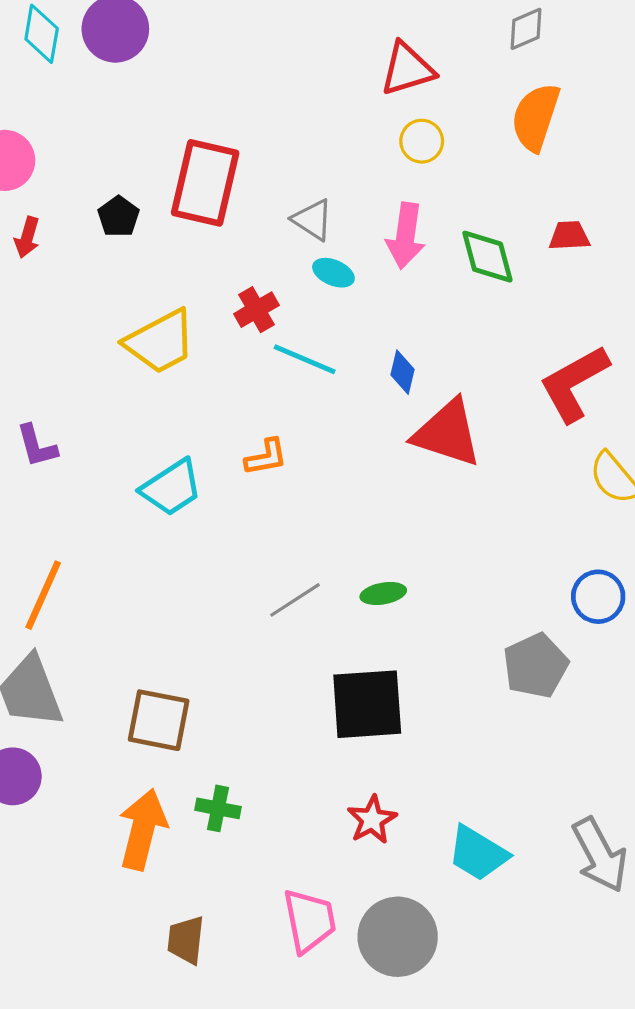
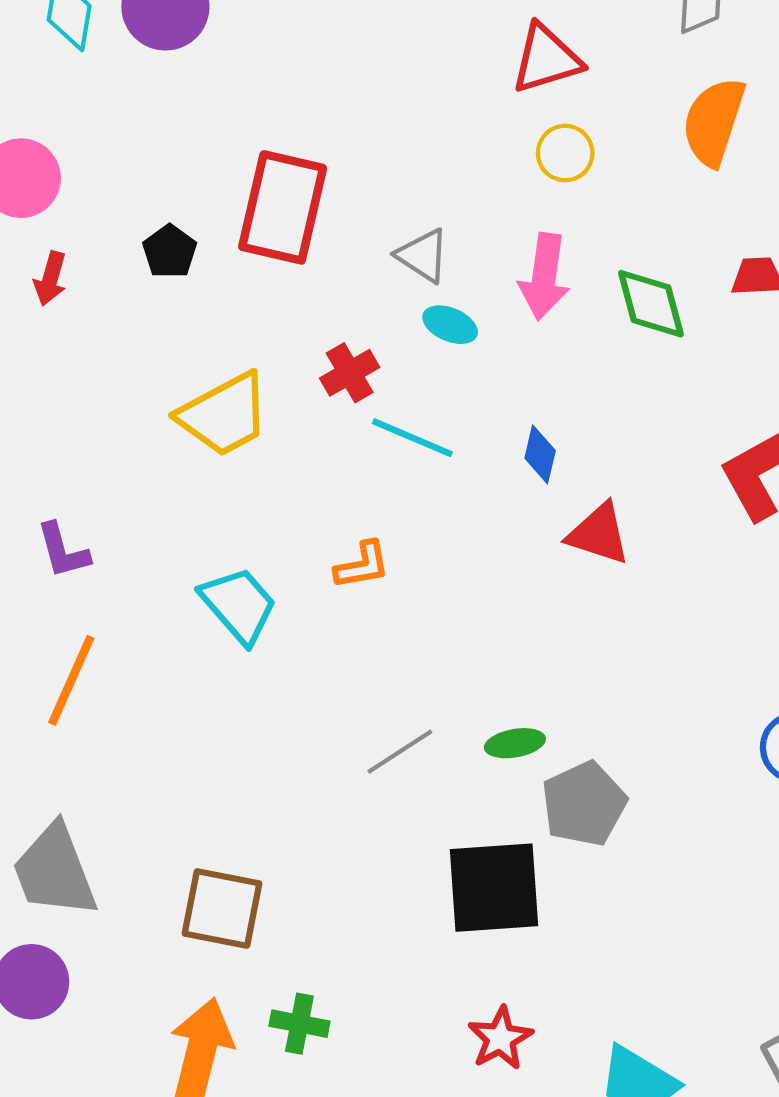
red triangle: (447, 433) -> (599, 534), size x0.7
cyan trapezoid: (171, 488) -> (239, 605), turned -98
orange line: (43, 595) -> (71, 680), moved
gray pentagon: (536, 666) -> (584, 804), moved

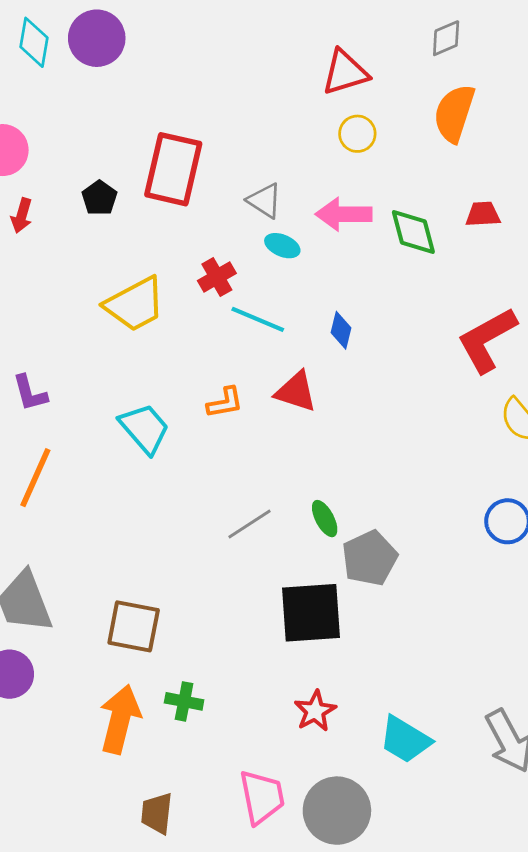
pink arrow: (544, 276) -> (344, 214), turned 82
red triangle: (599, 534) -> (296, 392), moved
green ellipse: (515, 743) -> (325, 519), turned 72

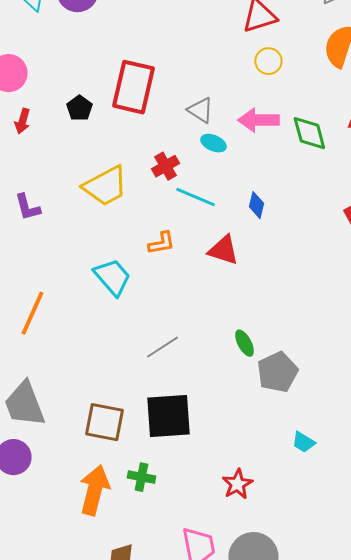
purple L-shape: (30, 393) -> (27, 207), moved
orange L-shape: (225, 403) -> (161, 243), moved
gray line: (250, 524) -> (162, 347), moved
black square: (311, 613) -> (168, 416), moved
cyan trapezoid: (405, 740) -> (303, 442), moved, size x0.6

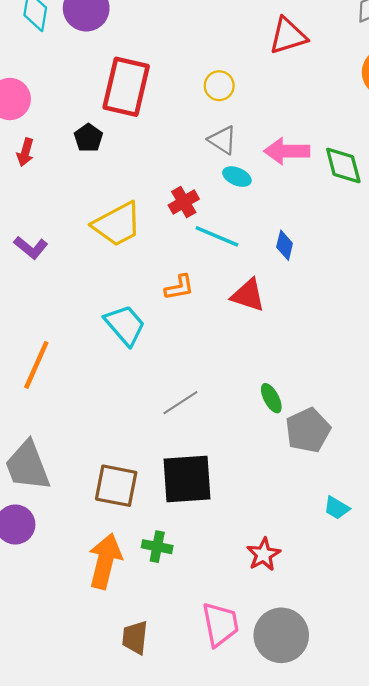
yellow circle: (268, 61) -> (219, 86), moved
red rectangle: (133, 87) -> (126, 87), moved
purple L-shape: (27, 207) -> (31, 247), turned -36

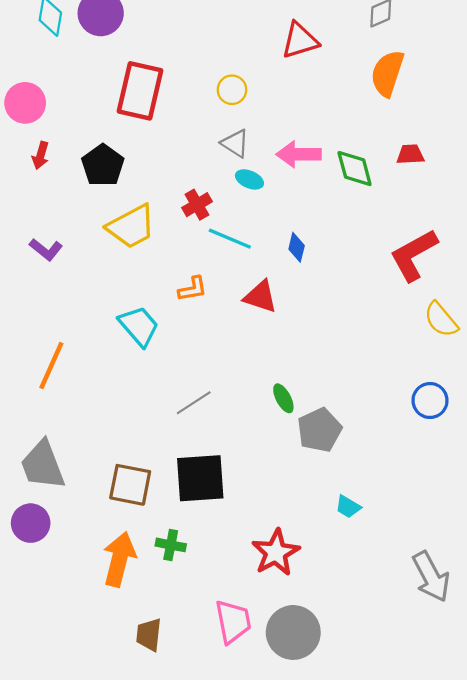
black pentagon: (88, 138) -> (103, 165), moved, size x1.5
red star: (264, 554) -> (276, 553), size x1.4

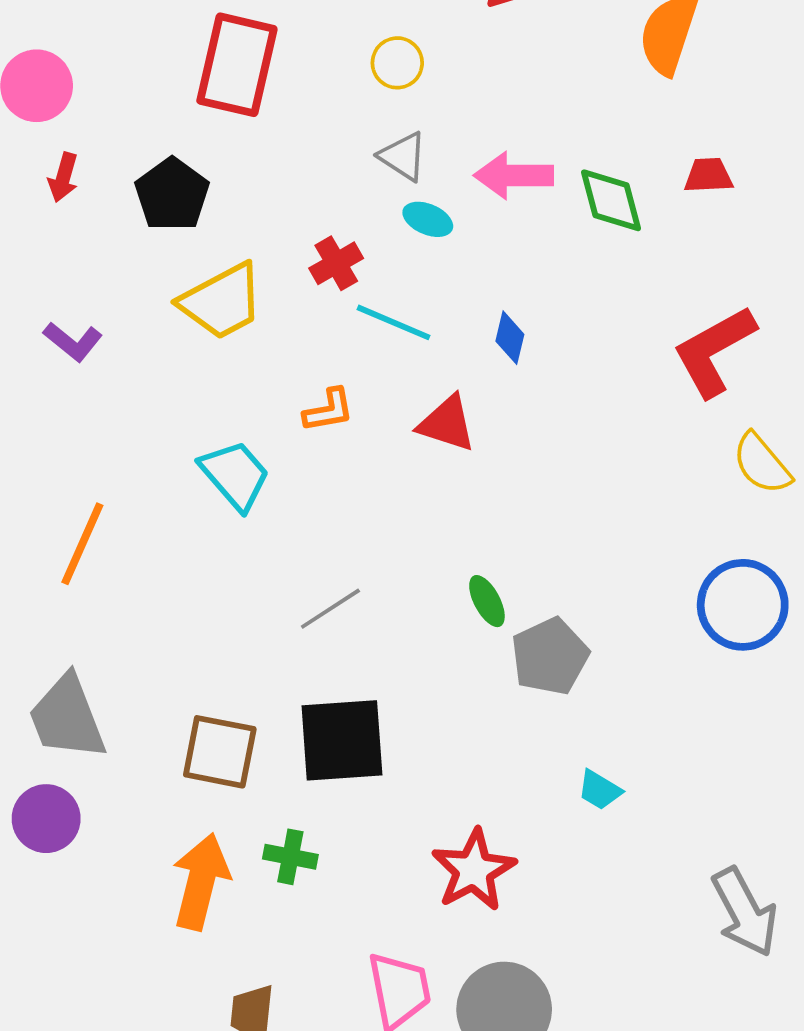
blue circle: (430, 401) -> (743, 605), size x1.4

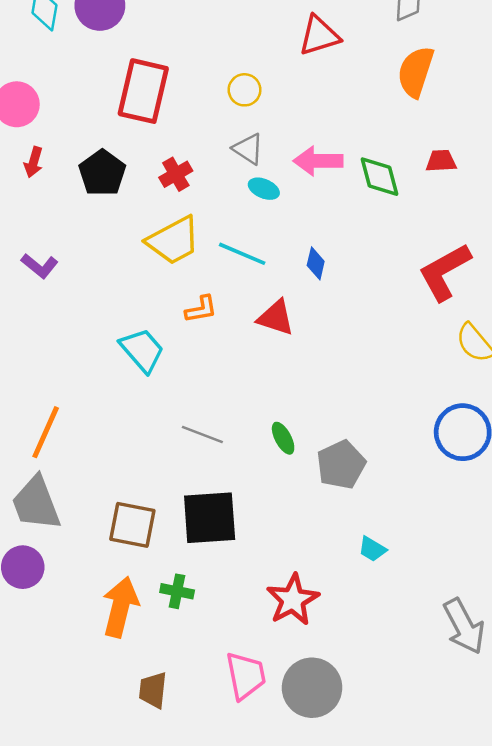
red cross: (336, 263) -> (176, 174), moved
yellow trapezoid: (222, 301) -> (173, 241), moved
orange line: (82, 544) -> (46, 432), moved
green ellipse: (487, 601) -> (283, 438), moved
gray line: (330, 609) -> (202, 435), turned 54

